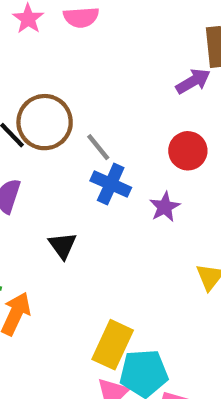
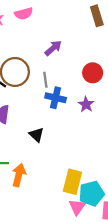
purple arrow: (193, 81) -> (53, 48), moved
gray line: (98, 147) -> (45, 80), turned 42

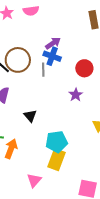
blue cross: (56, 98) -> (52, 56), moved
cyan pentagon: (92, 193) -> (57, 142), moved
pink triangle: (77, 207) -> (34, 180), moved

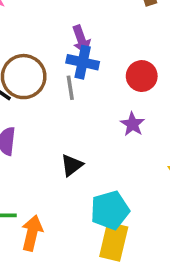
purple arrow: (53, 43) -> (81, 39), turned 112
black triangle: (30, 116) -> (72, 165), moved, turned 40

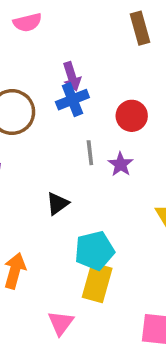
blue cross: (83, 62) -> (72, 100), turned -36
gray line: (70, 88) -> (90, 153), moved

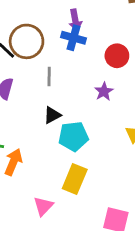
blue cross: (72, 100) -> (73, 38), turned 30
gray line: (90, 153) -> (49, 77), moved
cyan pentagon: (94, 251) -> (73, 136), moved

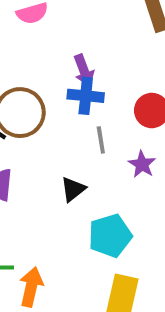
gray line: (49, 77) -> (101, 140), moved
black triangle: (52, 115) -> (73, 189), moved

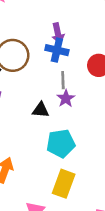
purple star: (142, 164) -> (66, 98), moved
black triangle: (73, 189) -> (41, 110), turned 36

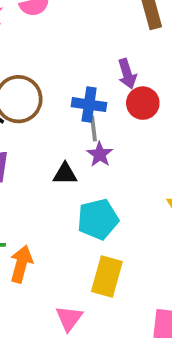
purple arrow: (58, 33) -> (127, 74), moved
blue cross: (57, 50) -> (89, 105), moved

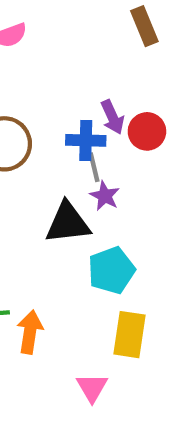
purple arrow: (127, 74) -> (112, 117), moved
black triangle: (65, 174) -> (68, 223), size x1.6

